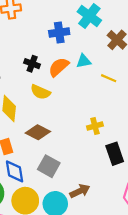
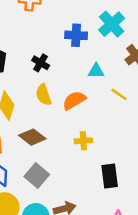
orange semicircle: (59, 67) -> (74, 100), moved
yellow semicircle: (40, 92) -> (44, 95), turned 36
yellow cross: (95, 126) -> (83, 141), moved

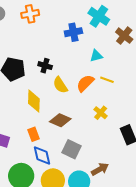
black cross: (41, 63) -> (45, 66), moved
yellow line: (119, 94) -> (107, 80), moved
yellow cross: (83, 141) -> (101, 113), turned -32

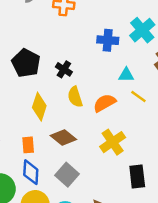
yellow line: (107, 80) -> (138, 96), moved
yellow cross: (101, 113) -> (113, 142), size x1.5

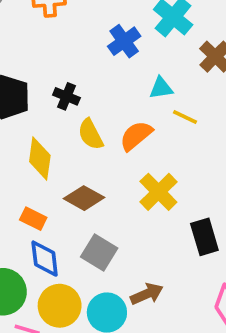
blue cross: (108, 40) -> (124, 41), turned -30
orange rectangle: (28, 145) -> (33, 219), turned -49

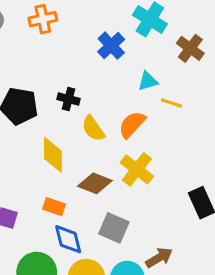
yellow cross: (158, 192) -> (137, 169), moved

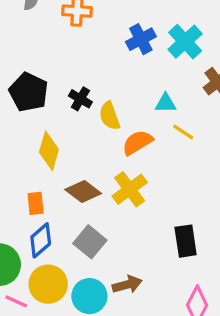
blue cross: (111, 46) -> (141, 39), moved
yellow semicircle: (93, 128) -> (110, 116), moved
orange rectangle: (54, 207) -> (36, 203), turned 50
blue diamond: (68, 239) -> (41, 240), turned 48

